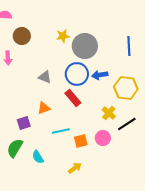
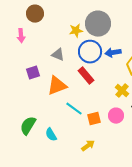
yellow star: (63, 36) -> (76, 31), moved
orange triangle: (44, 108) -> (57, 86), size x1.5
purple square: (24, 123) -> (33, 73), moved
cyan line: (61, 131) -> (74, 109), turned 48

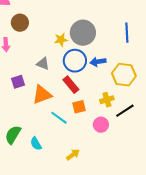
yellow cross: (122, 91) -> (107, 100), turned 32
orange square: (94, 119) -> (79, 107), moved

